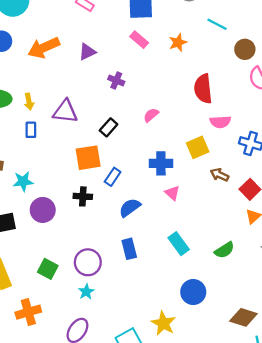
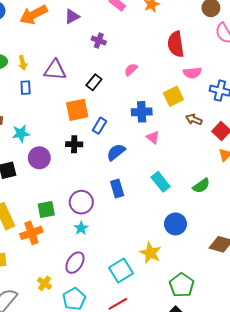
green square: (48, 269) -> (46, 210), turned -36
orange cross: (28, 312) -> (31, 233), moved

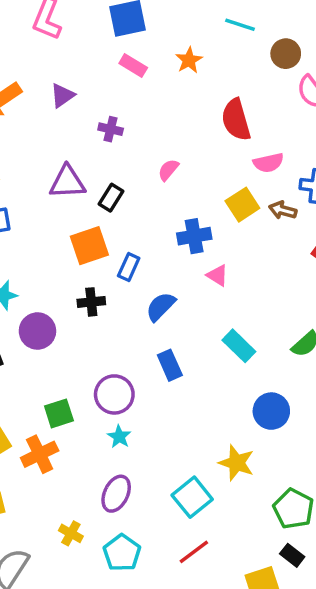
purple triangle: (55, 70) -> (67, 182), moved
brown arrow: (194, 119) -> (283, 210), moved

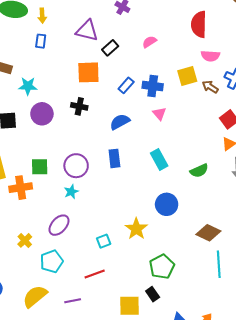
blue rectangle: (129, 267) -> (126, 85), moved
cyan square: (192, 497) -> (104, 241), size x0.6

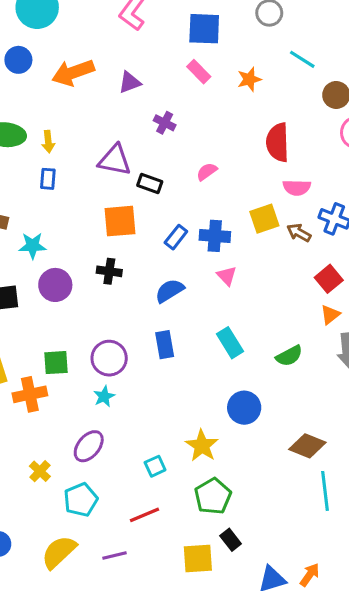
black rectangle: (110, 48) -> (150, 183), turned 63
green pentagon: (162, 267) -> (213, 496), moved

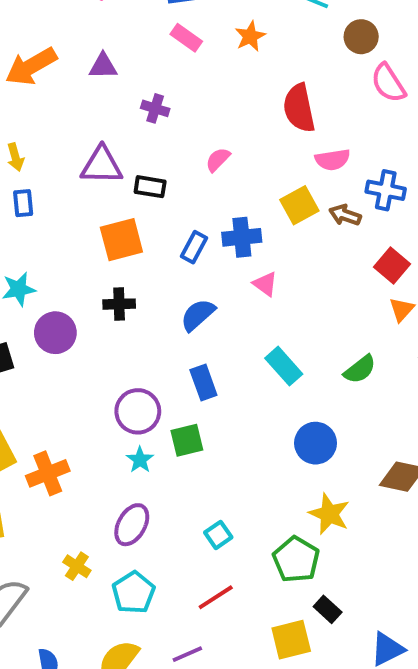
purple triangle: (130, 82) -> (103, 66), turned 30
green square: (56, 363) -> (187, 440), moved
yellow star: (202, 446) -> (329, 514), moved

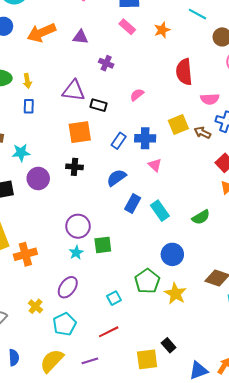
pink semicircle: (333, 160) -> (210, 99), moved
blue rectangle: (203, 382) -> (133, 204), moved, turned 42
green pentagon: (296, 559) -> (147, 281), moved

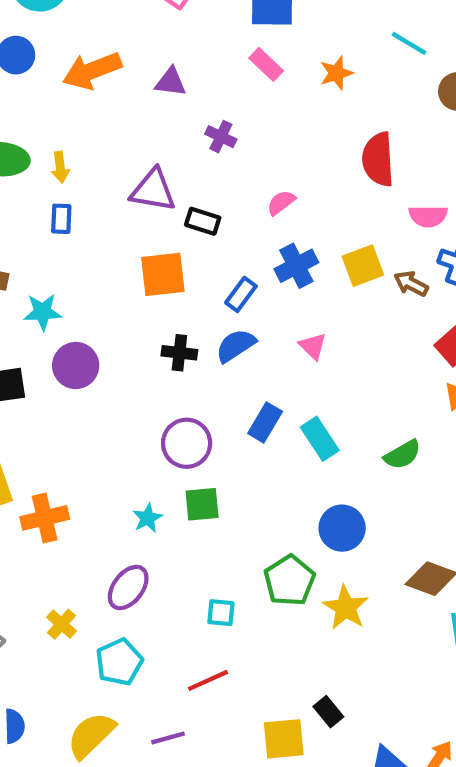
blue cross: (145, 138) -> (296, 266), moved, turned -30
black cross: (74, 167) -> (179, 353), moved
blue semicircle: (116, 178) -> (236, 346), moved
purple circle: (78, 226) -> (187, 443), moved
cyan square: (114, 298) -> (221, 613), turned 32

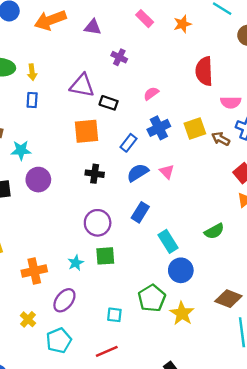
blue semicircle: (236, 346) -> (138, 173), moved
cyan rectangle: (320, 439) -> (168, 241), moved
orange cross: (45, 518) -> (34, 271), moved

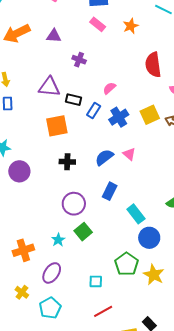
blue rectangle: (129, 143) -> (94, 110), moved
green square: (105, 256) -> (83, 232), turned -30
red line: (107, 351) -> (103, 311), moved

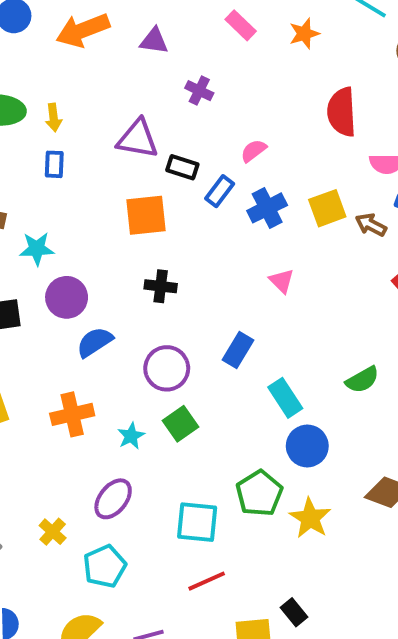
blue semicircle: (104, 157) -> (95, 342), moved
orange cross: (23, 250) -> (72, 414), moved
cyan square: (96, 281) -> (197, 522), size x1.6

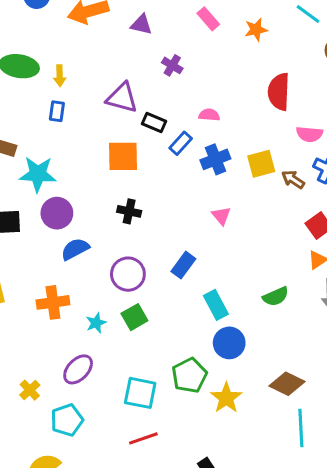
pink semicircle: (254, 151) -> (209, 115), turned 36
cyan star: (37, 249) -> (38, 174), size x1.4

